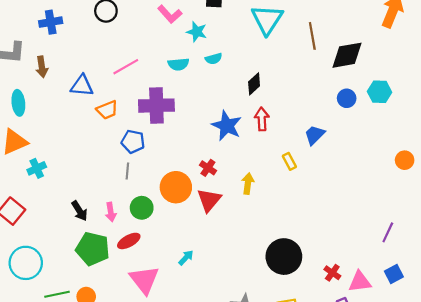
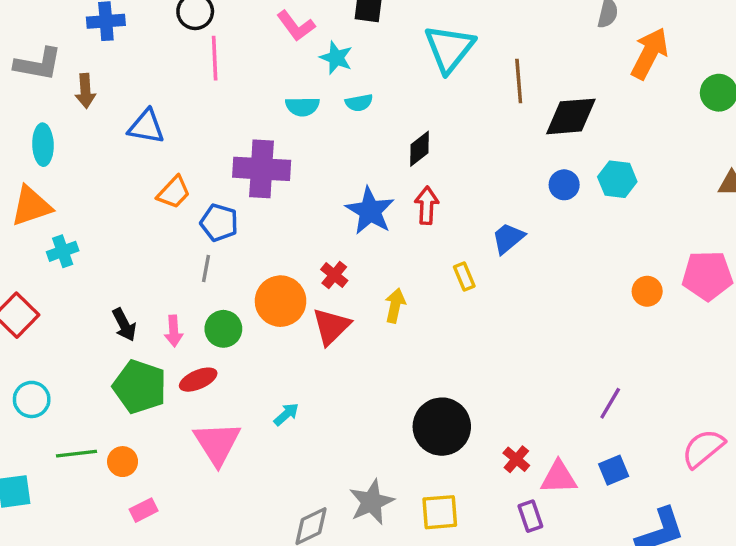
pink line: (126, 67) -> (215, 58), moved, turned -68
orange trapezoid: (107, 110) -> (174, 192), moved, turned -30
cyan circle: (26, 263) -> (32, 399), size x0.7

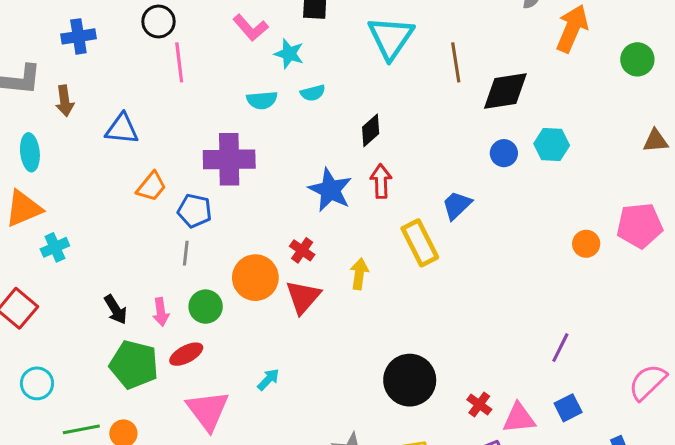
yellow rectangle: (464, 277) -> (420, 243), size x1.8

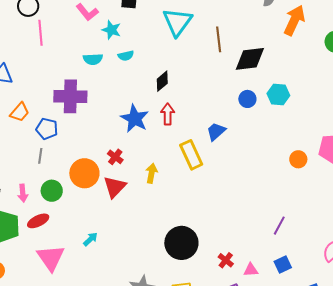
pink triangle: (519, 418) -> (251, 270), size x0.7

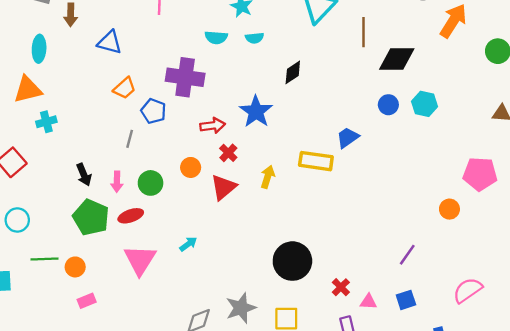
red arrow: (168, 114) -> (213, 126), moved, turned 75
yellow rectangle: (191, 155) -> (316, 161), turned -64
gray line: (40, 156) -> (130, 139), moved
orange circle: (298, 159) -> (449, 209), moved
orange circle: (84, 173) -> (191, 167), size x0.6

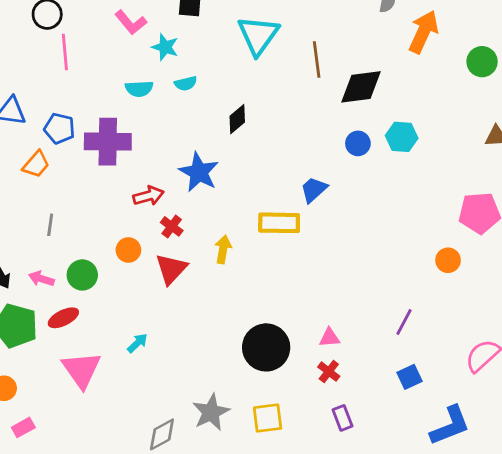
blue pentagon: (154, 111) -> (59, 128), moved
pink arrow: (117, 182) -> (41, 279), turned 114
pink triangle: (368, 302) -> (330, 338), moved

